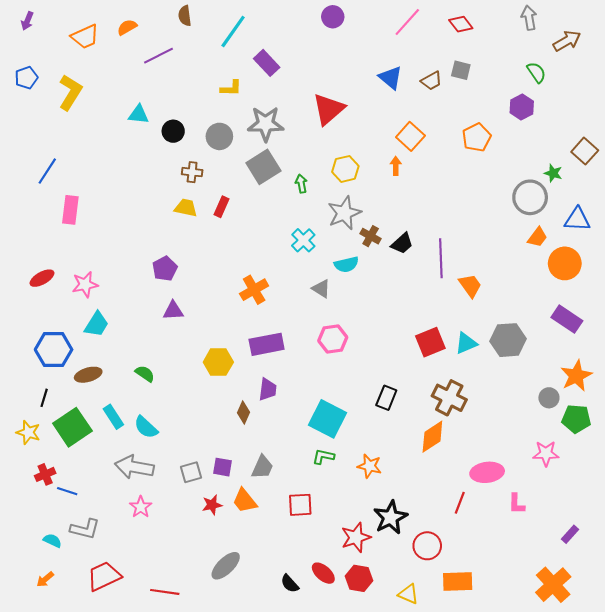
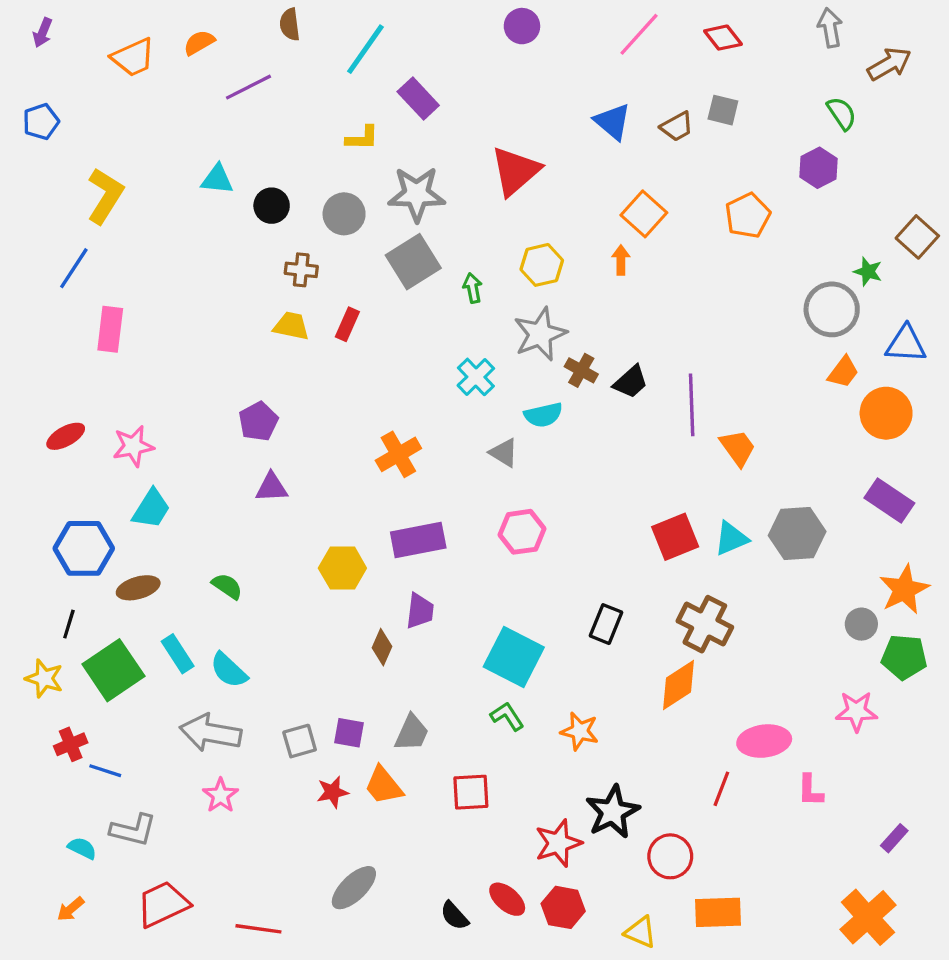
yellow L-shape: (70, 92) -> (105, 196), moved
green L-shape: (323, 457) -> (507, 716), turned 45

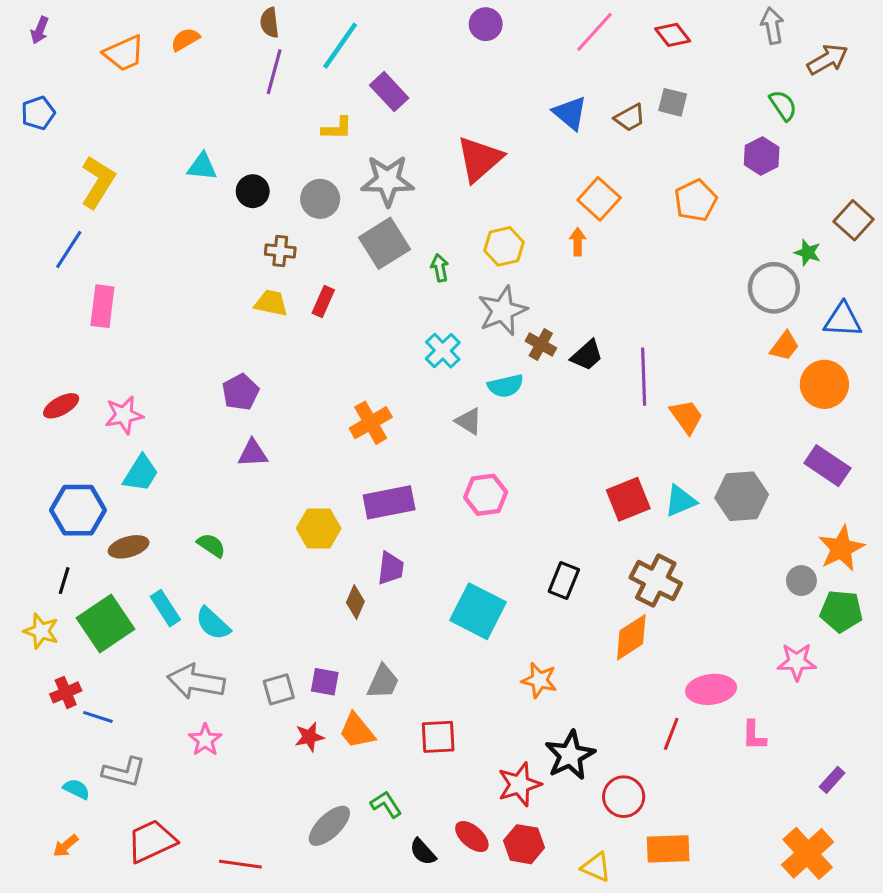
purple line: (249, 87) -> (274, 72), moved, turned -48
green L-shape: (507, 716) -> (386, 804), moved

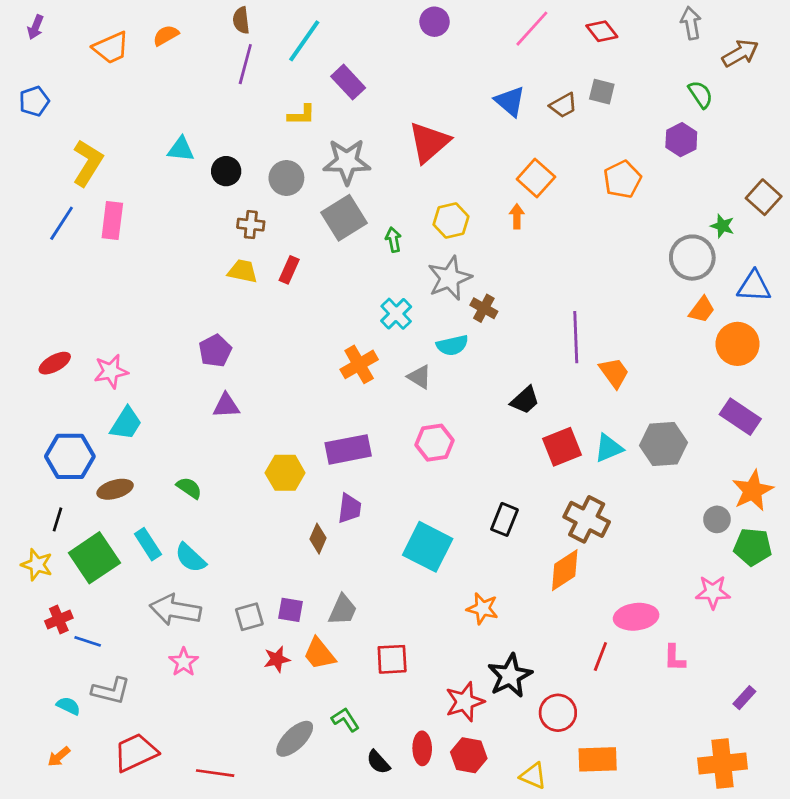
pink rectangle: (102, 306) -> (112, 221), moved
black trapezoid: (587, 355) -> (525, 400), moved
orange cross: (371, 423) -> (359, 364), moved
red ellipse: (472, 837) -> (422, 748), turned 48
orange cross: (808, 853) -> (722, 763), turned 36

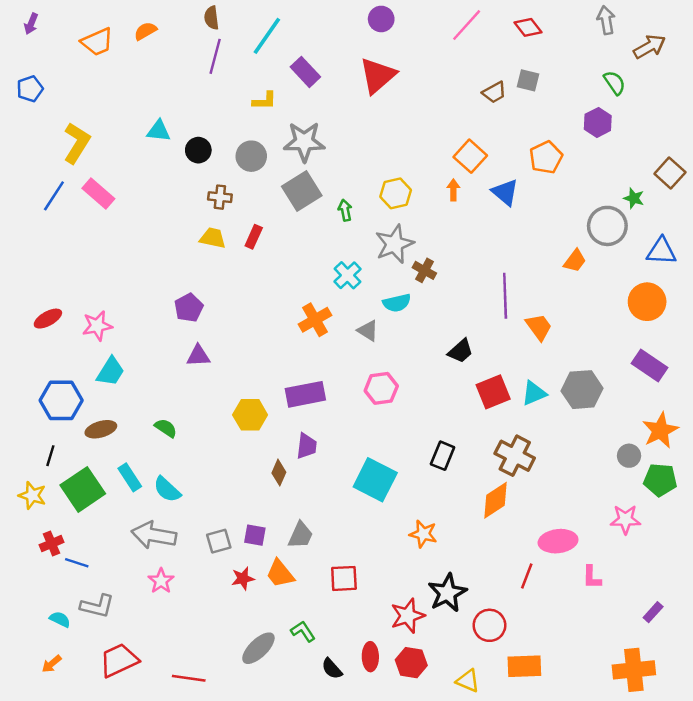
blue triangle: (510, 101) -> (505, 192), moved
red triangle: (429, 142) -> (378, 76), moved
pink rectangle: (112, 221) -> (98, 193), turned -56
orange trapezoid: (702, 310) -> (575, 261), moved

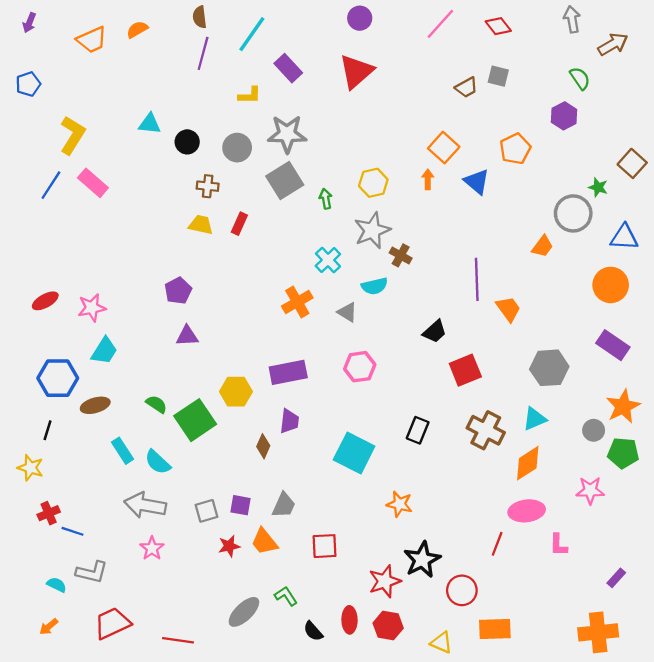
cyan triangle: (534, 393) -> (535, 419), moved
green square: (83, 489) -> (195, 420), moved
orange diamond: (495, 500) -> (528, 463), moved

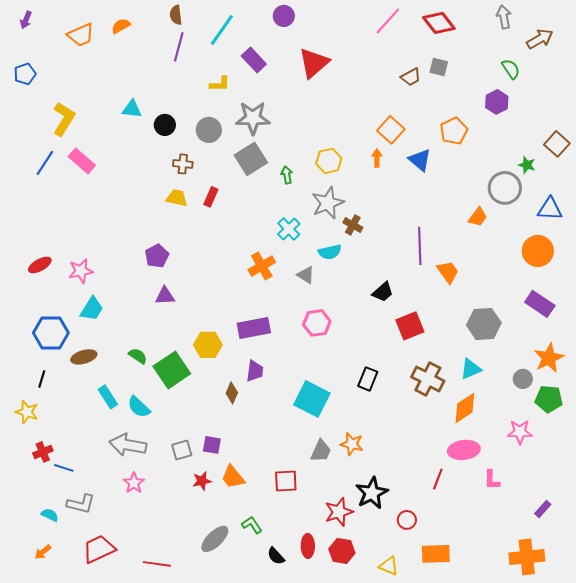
purple circle: (360, 18) -> (284, 16), moved
red diamond: (498, 26) -> (439, 23), size x1.4
gray trapezoid: (284, 505) -> (321, 451), moved
red circle: (462, 590) -> (407, 520), size x0.7

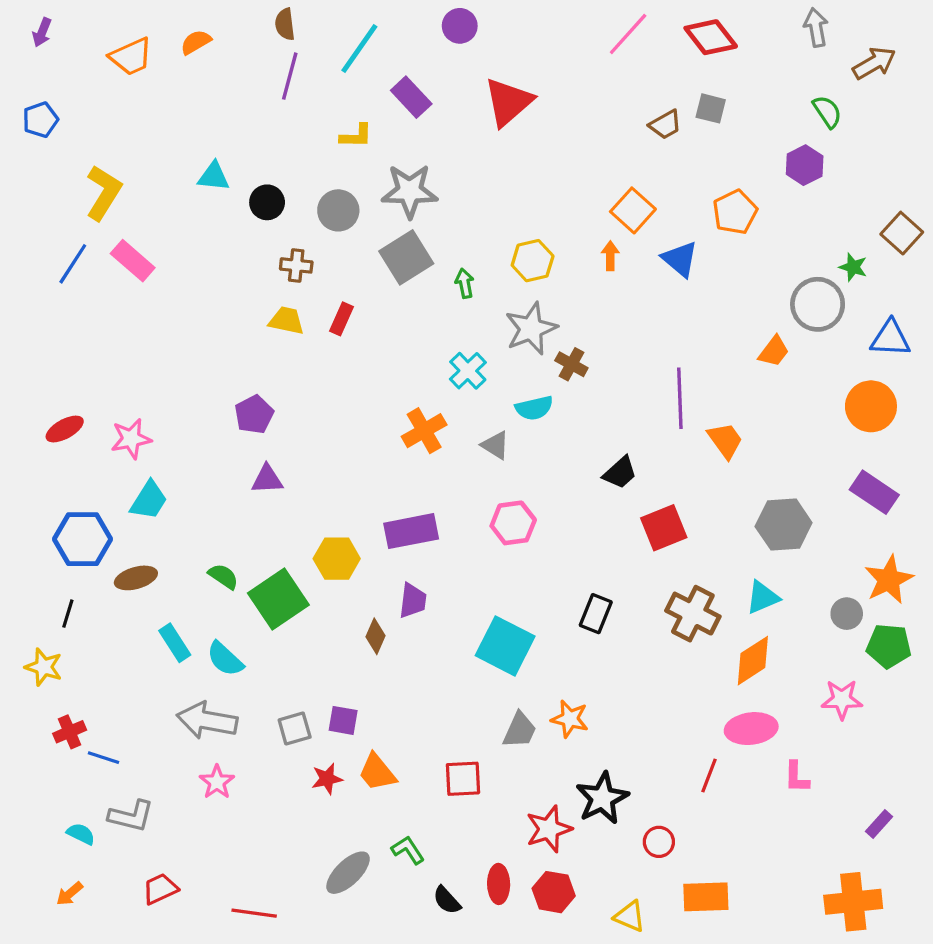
red trapezoid: (99, 549) -> (160, 889), size x0.7

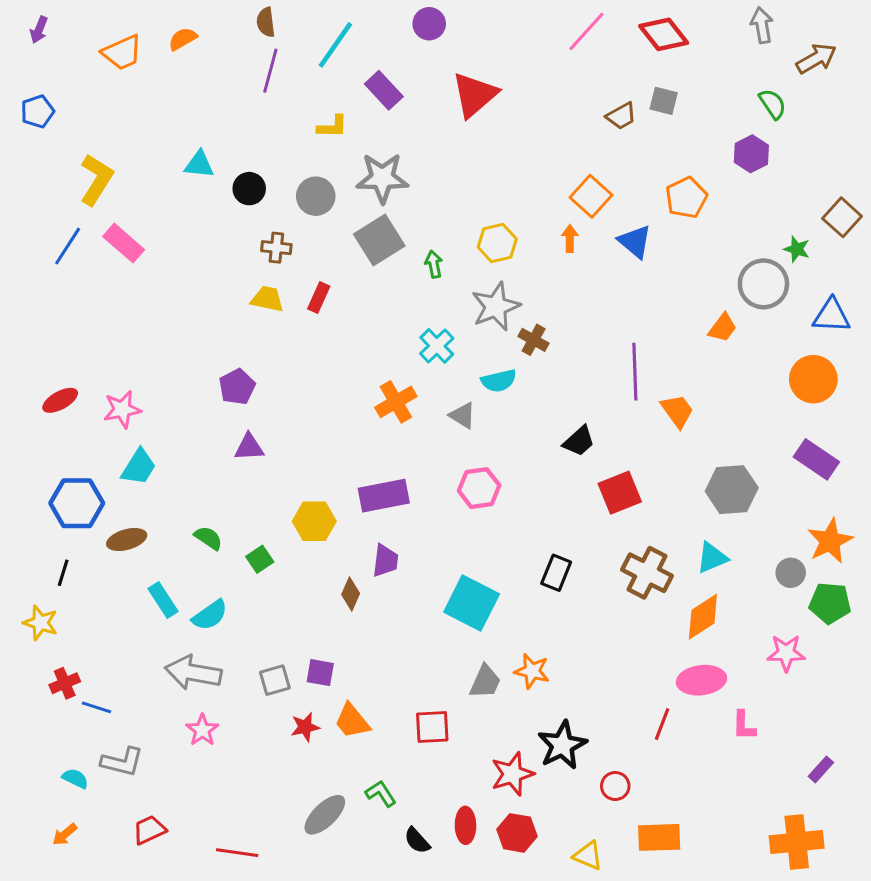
green square: (278, 599) -> (260, 559), size x0.5
cyan semicircle: (225, 659) -> (210, 615), turned -78

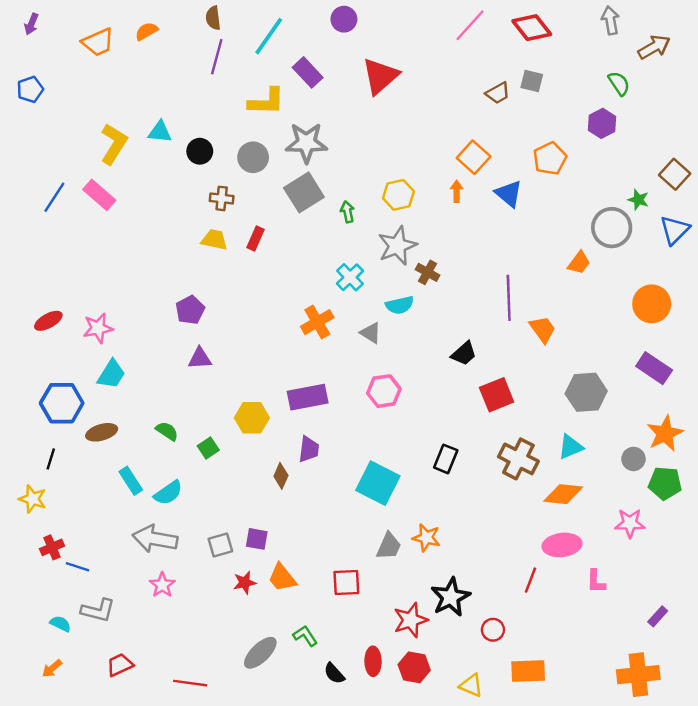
yellow L-shape: (332, 127) -> (266, 102), size x1.5
yellow L-shape: (96, 180) -> (114, 144), moved
blue triangle: (832, 316) -> (675, 230), moved, turned -48
orange diamond: (703, 617) -> (563, 494), turned 39

